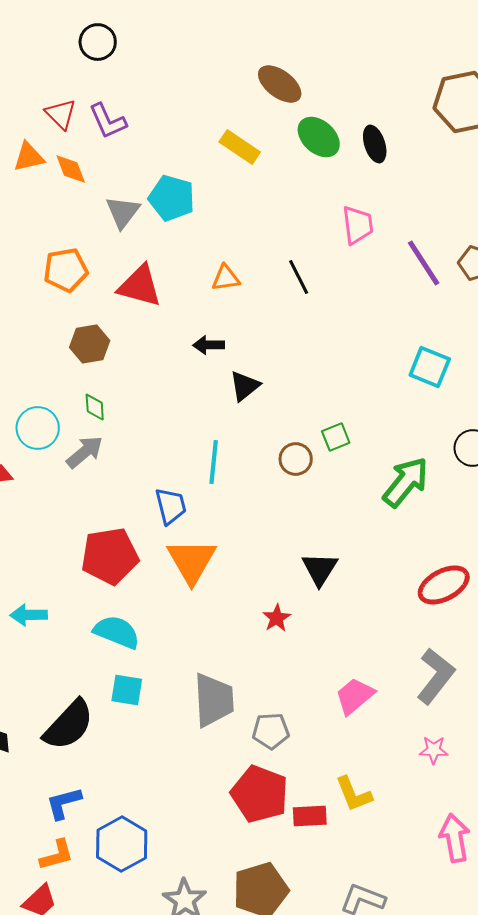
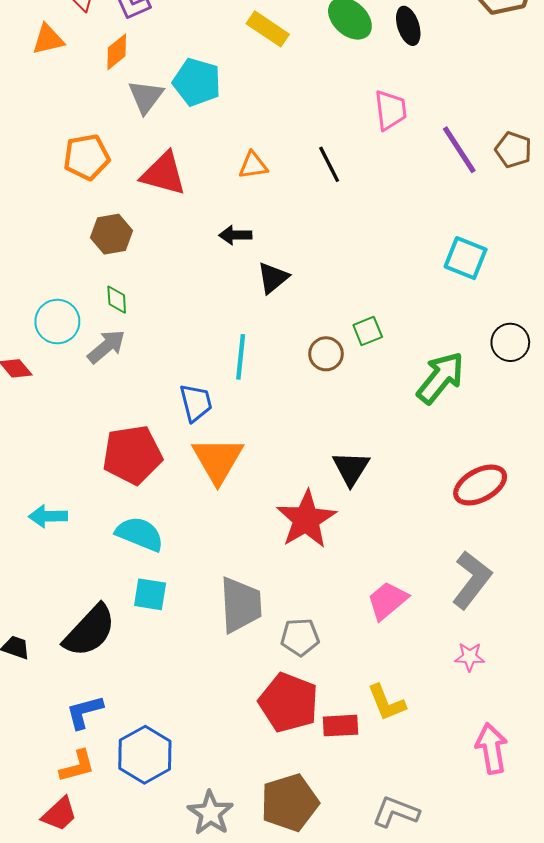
orange diamond: (71, 169) -> (117, 52), moved, turned 72
red star: (277, 618) -> (306, 519), size x2.0

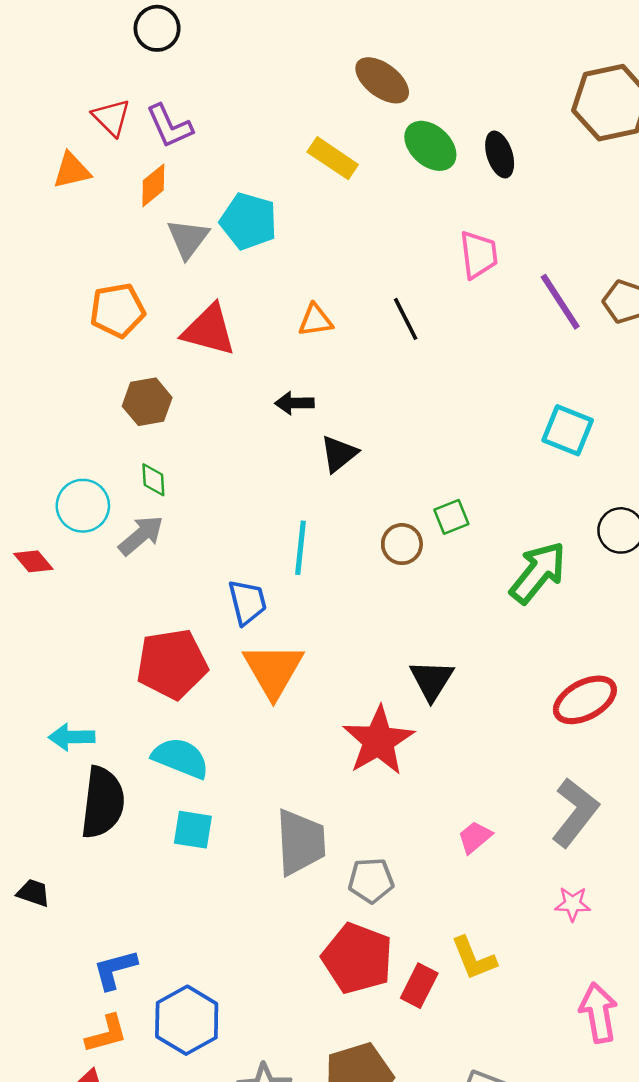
pink trapezoid: (387, 601) -> (475, 837), size x0.7
black semicircle: (90, 631) -> (103, 803), moved, turned -36
red rectangle: (341, 726) -> (419, 986), turned -60

